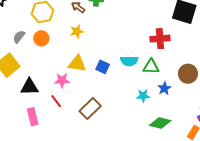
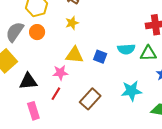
gray semicircle: (19, 37) -> (15, 32), size x1.5
cyan star: (143, 96) -> (131, 91), moved, size x1.5
red line: (56, 101) -> (56, 94), turned 72

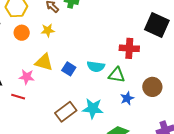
orange circle: (37, 32) -> (22, 33), moved
red line: (56, 94) -> (18, 97), turned 64
brown rectangle: (90, 99) -> (66, 112), moved

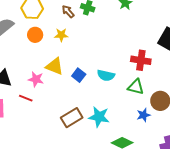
green triangle: (117, 75) -> (136, 87), moved
blue star: (127, 98) -> (144, 115), moved

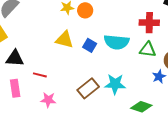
orange circle: (35, 35) -> (85, 10), moved
cyan semicircle: (106, 75) -> (117, 42), size x1.4
pink star: (36, 79) -> (48, 100), moved

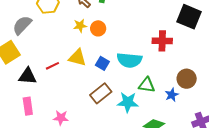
green triangle: (148, 50) -> (147, 85), moved
red line: (40, 75) -> (52, 66), moved, turned -40
brown rectangle: (88, 88) -> (101, 93), moved

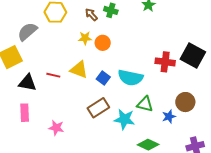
black square: (189, 17) -> (193, 56), moved
red line: (52, 66) -> (53, 75), turned 32

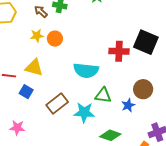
blue square: (103, 78) -> (26, 92), moved

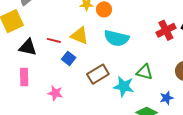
red cross: (119, 51) -> (166, 30), turned -36
cyan semicircle: (86, 70) -> (117, 38), moved
blue star: (128, 105) -> (167, 98), moved

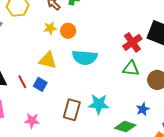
red line: (54, 40) -> (22, 82), moved, turned 56
green triangle: (145, 72) -> (131, 68), moved
brown rectangle: (98, 74) -> (72, 110), moved, turned -35

